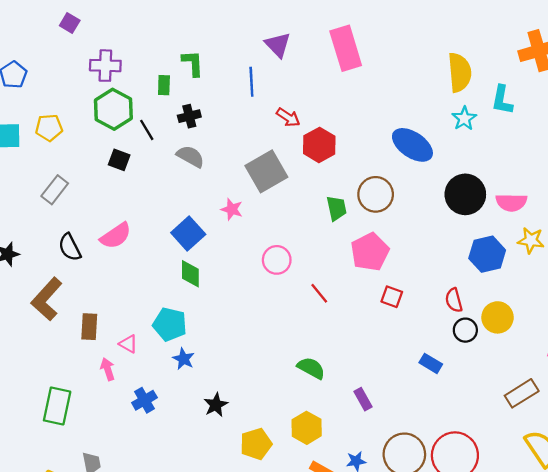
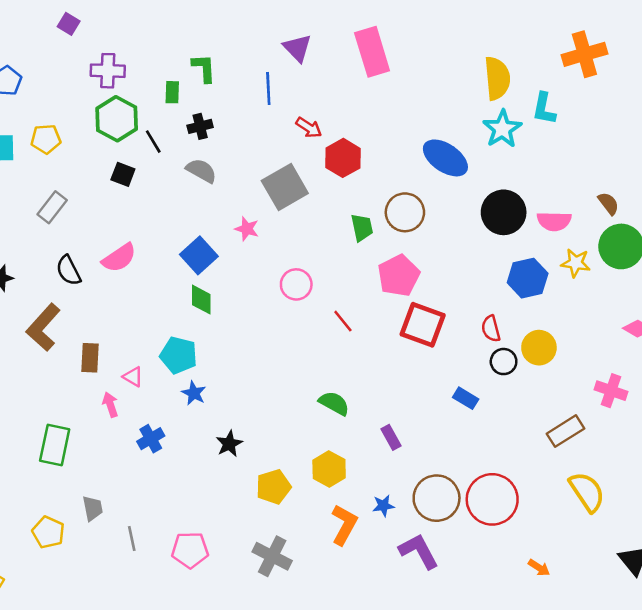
cyan star: (464, 118) -> (502, 129), size x1.4
red square: (392, 297) -> (423, 325), size x1.8

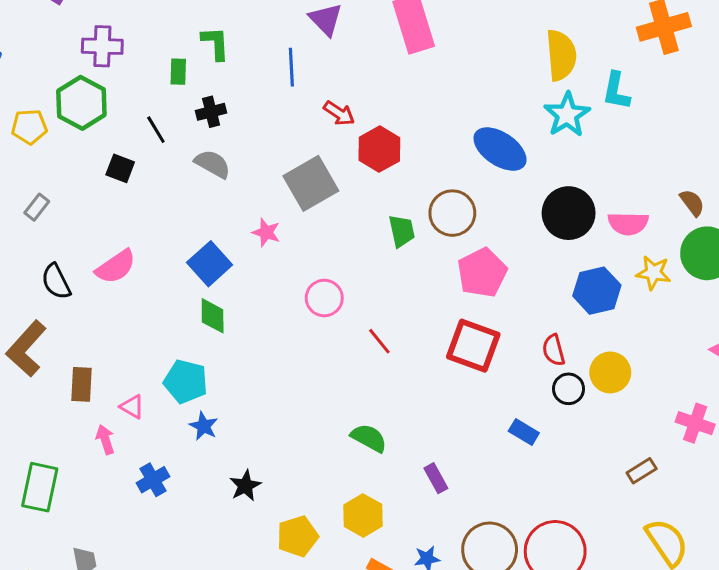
green hexagon: (117, 119) -> (81, 103), moved
gray rectangle: (52, 207) -> (37, 207), size x0.7
pink pentagon: (399, 276) -> (482, 273), moved
brown rectangle: (566, 431) -> (642, 471), size x0.7

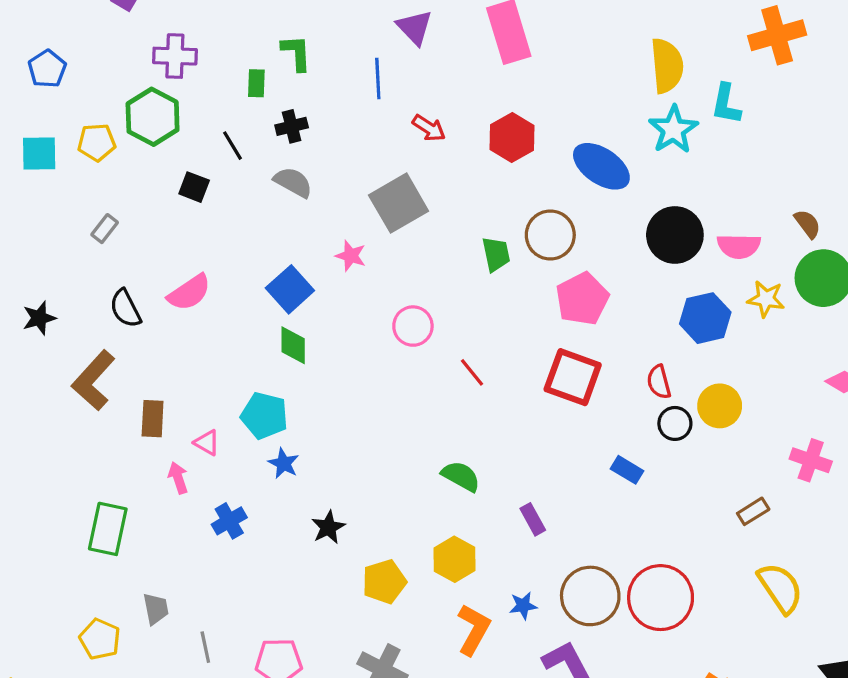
red hexagon: (379, 149) -> (512, 138), moved

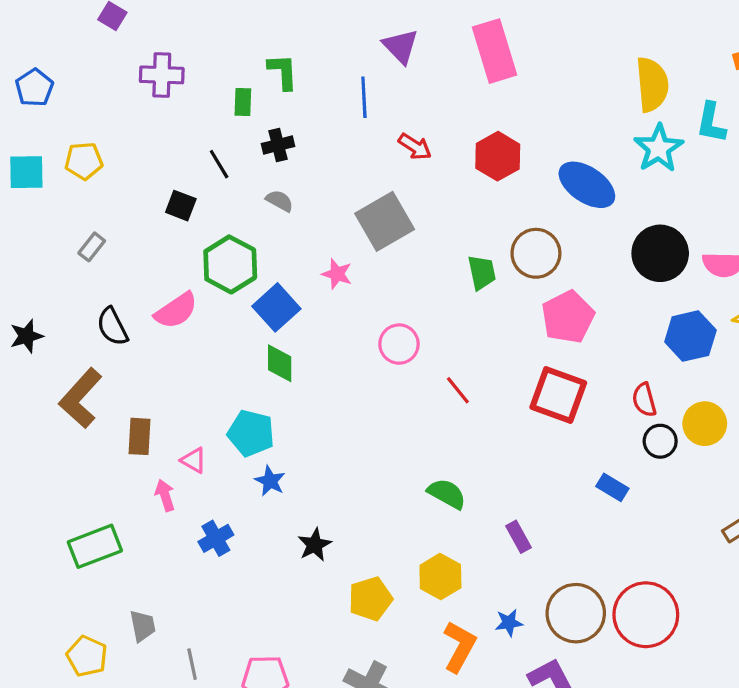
green hexagon: (153, 117) -> (230, 264), moved
gray semicircle: (293, 182) -> (280, 201), size x0.7
green rectangle: (108, 529) -> (95, 546), turned 57

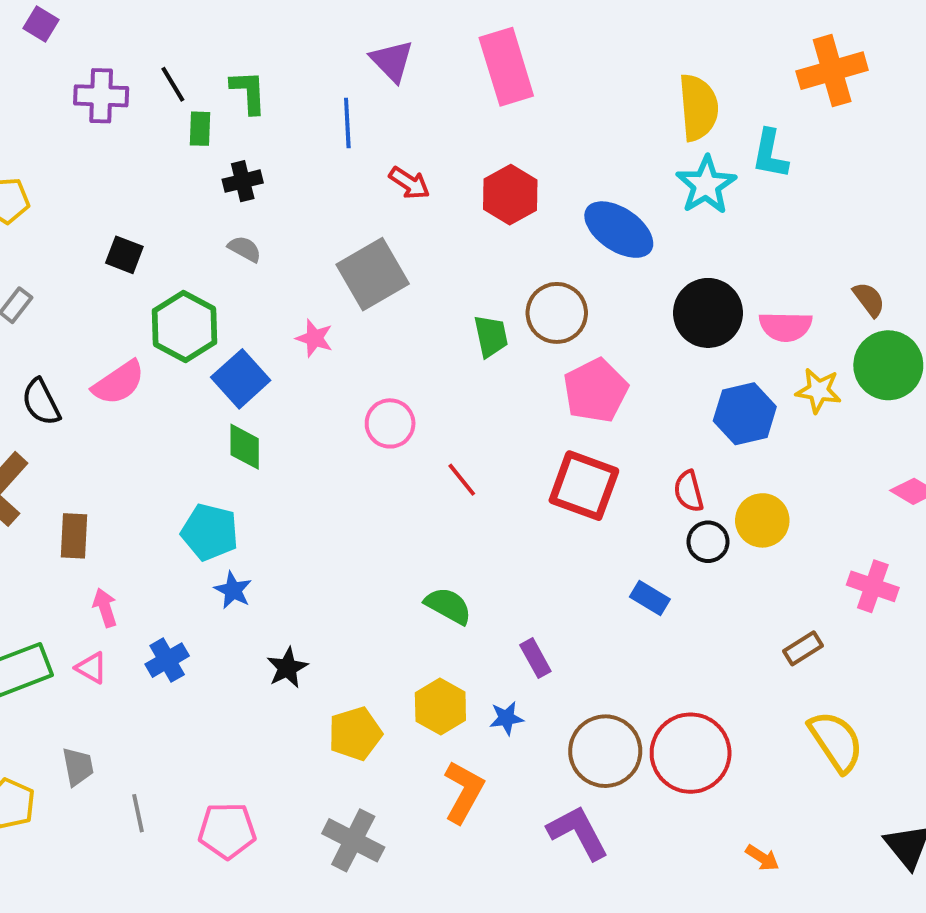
black line: (219, 164) -> (173, 84), moved
pink triangle: (194, 460) -> (91, 668), moved
blue star: (509, 623) -> (506, 718), moved

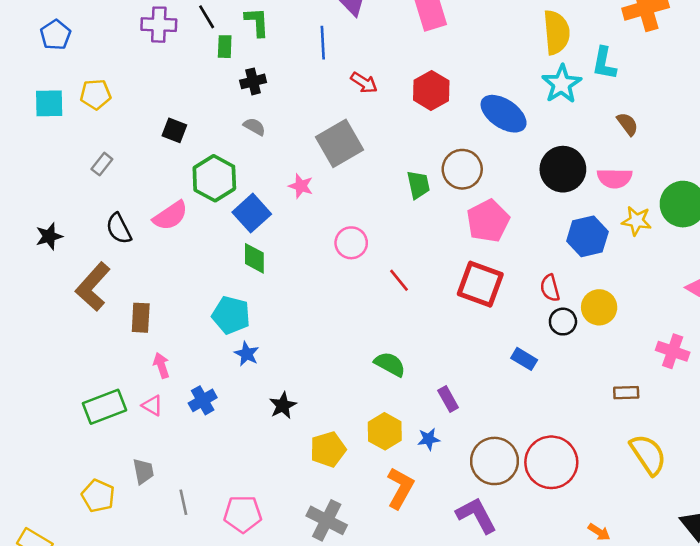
brown semicircle: (869, 299) -> (627, 124), moved
brown rectangle: (803, 648) -> (626, 393), turned 30

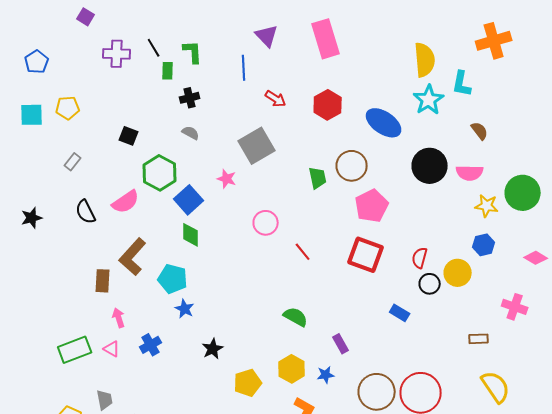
blue hexagon: (587, 236) -> (484, 245), moved, size x0.7
brown L-shape: (93, 287) -> (133, 257), moved
red semicircle: (550, 288) -> (420, 258), turned 30

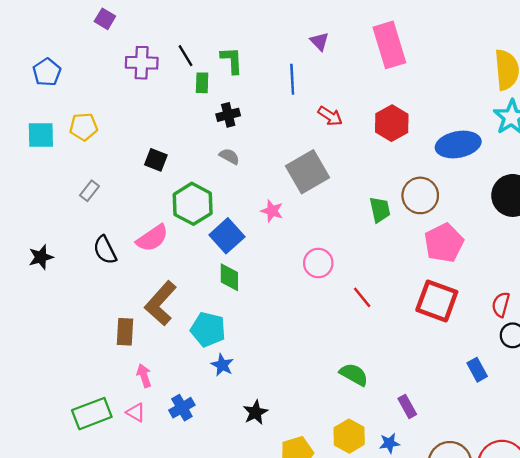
purple triangle: (267, 36) -> (319, 41), size x0.7
blue ellipse: (384, 123) -> (458, 144), turned -45
blue rectangle: (400, 313) -> (477, 370), turned 30

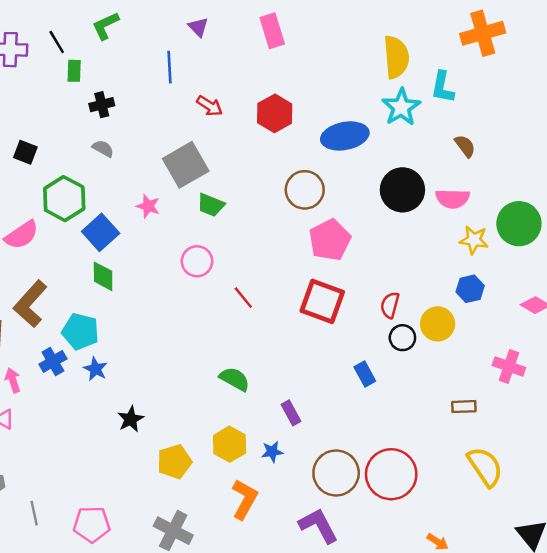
pink rectangle: (389, 45) -> (272, 31), size x0.7
green L-shape: (232, 60) -> (106, 26), moved, turned -112
green trapezoid: (380, 210) -> (211, 205), moved, turned 124
blue cross: (182, 408) -> (53, 361), moved

